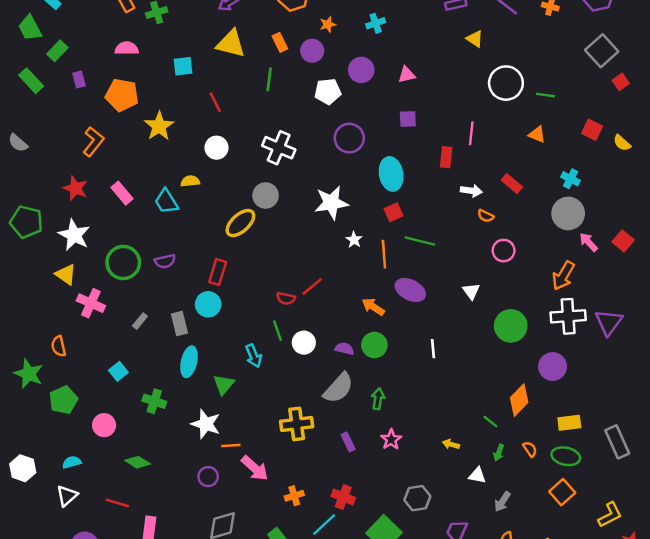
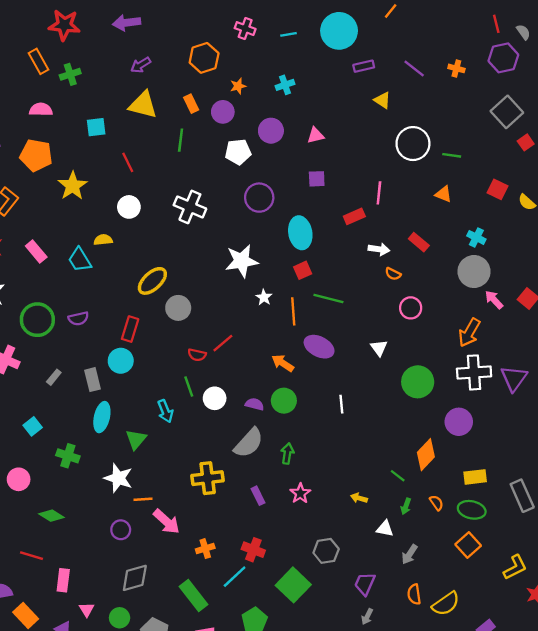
red rectangle: (446, 157) -> (354, 216), turned 60
gray circle: (266, 195) -> (178, 308), moved

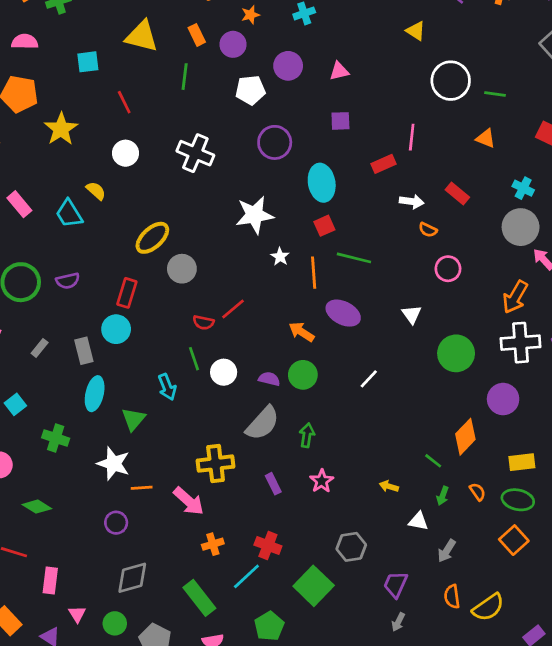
yellow semicircle: (103, 240) -> (96, 191), turned 48
white line: (341, 404) -> (369, 379), turned 48
pink arrow: (166, 522) -> (189, 501), moved

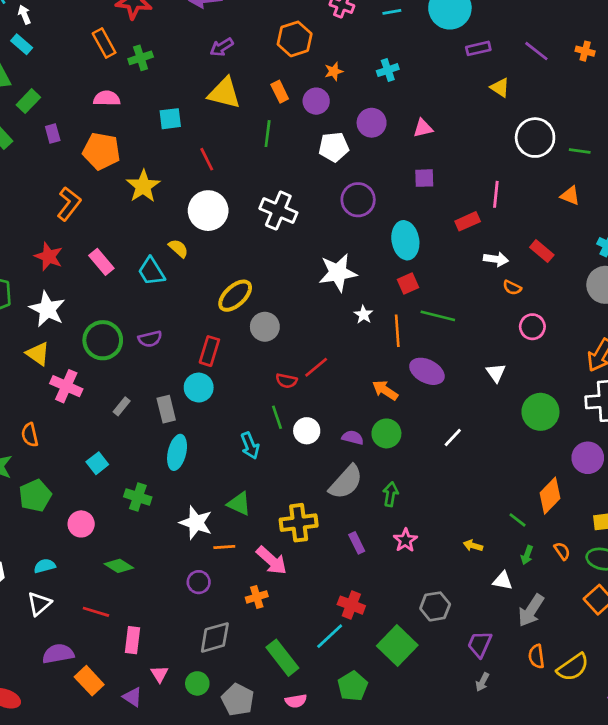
white circle: (126, 153) -> (208, 211), size x1.5
green triangle: (134, 419) -> (239, 504), moved, turned -45
orange cross: (213, 544) -> (257, 597), moved
gray arrow: (447, 551) -> (531, 610), size x1.4

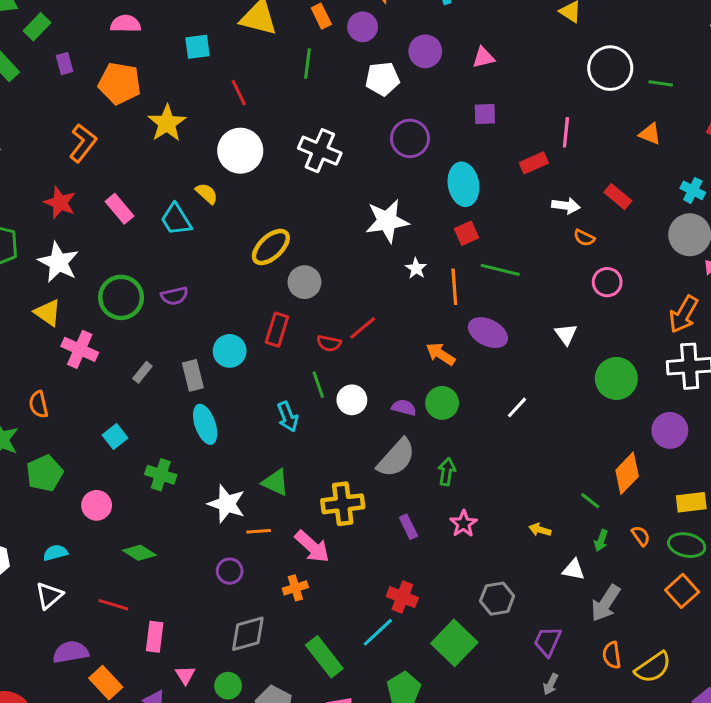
red rectangle: (209, 351) -> (277, 330), moved
cyan ellipse: (177, 452) -> (205, 424), turned -32

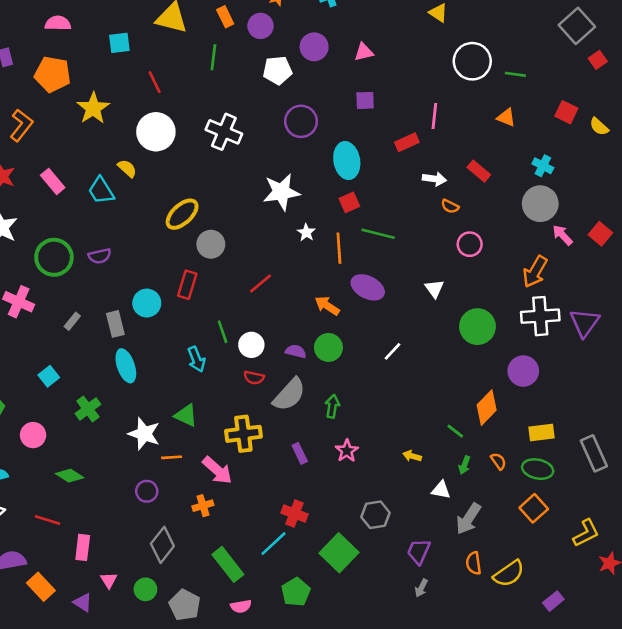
red semicircle: (329, 343) -> (254, 378), moved
green cross: (161, 475) -> (88, 409), turned 35
gray diamond: (248, 634) -> (162, 545), turned -36

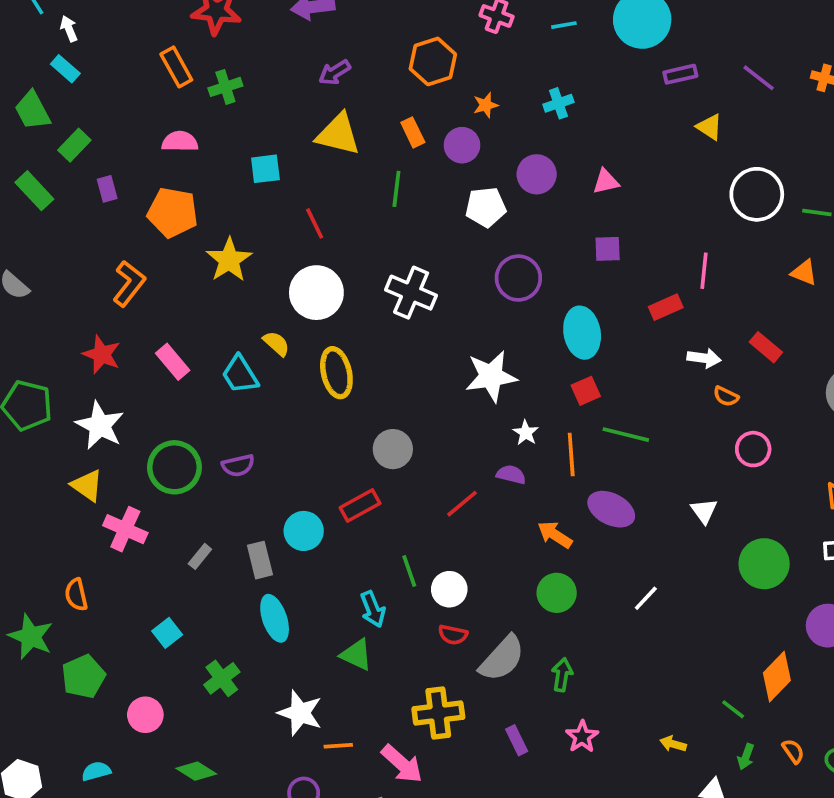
yellow ellipse: (182, 214) -> (336, 373), moved, turned -60
red rectangle: (187, 285) -> (360, 505), turned 44
purple semicircle: (296, 351) -> (511, 475), moved
green triangle: (186, 415) -> (356, 655), moved

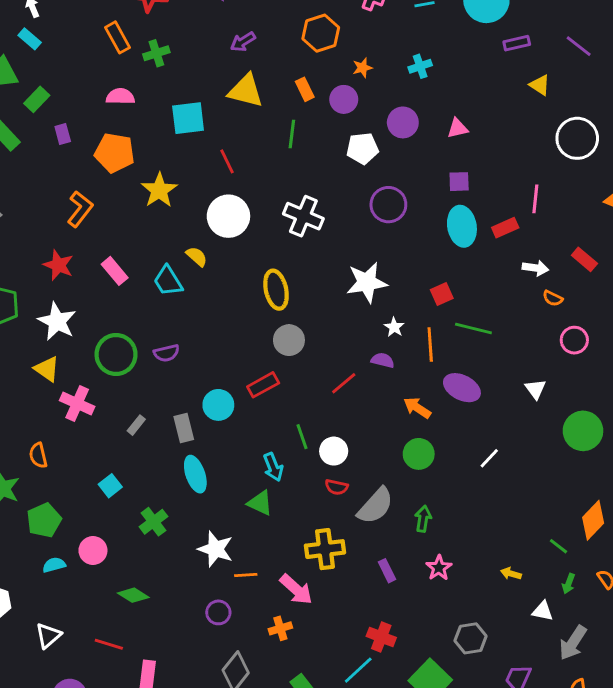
cyan square: (265, 169) -> (188, 118), size x1.4
cyan ellipse: (582, 333) -> (462, 226), moved
yellow ellipse: (336, 373) -> (276, 290), moved
cyan semicircle: (96, 771) -> (54, 565), moved

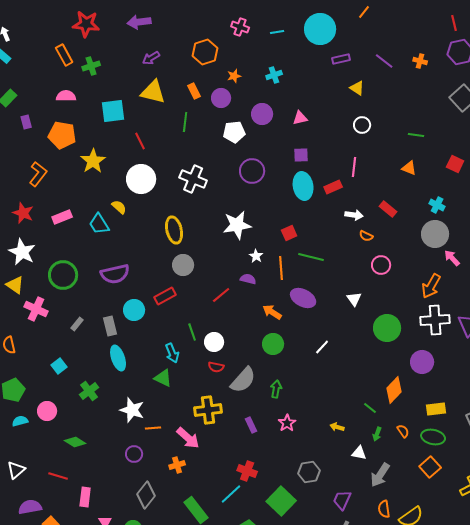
white circle: (577, 138) -> (362, 125), moved, size x0.6
pink rectangle: (115, 271) -> (62, 217), turned -72
purple semicircle: (166, 353) -> (115, 274), moved, size x1.6

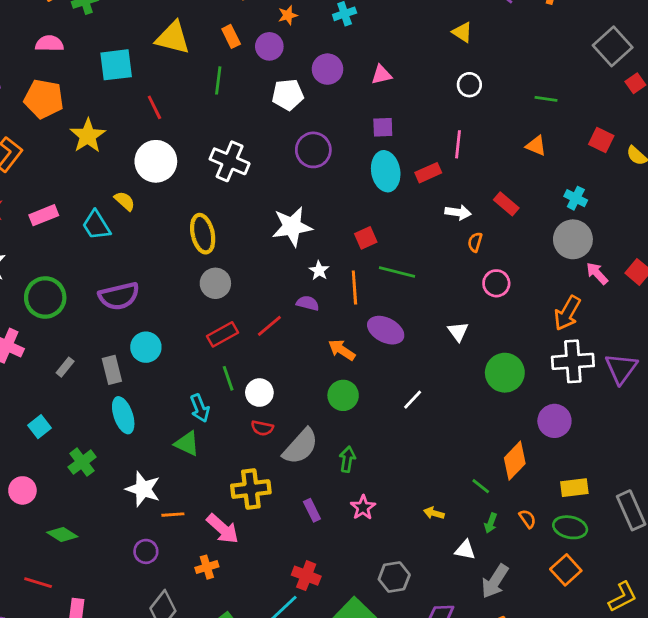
orange semicircle: (366, 236) -> (475, 242), turned 80
red rectangle: (165, 296) -> (223, 334), moved

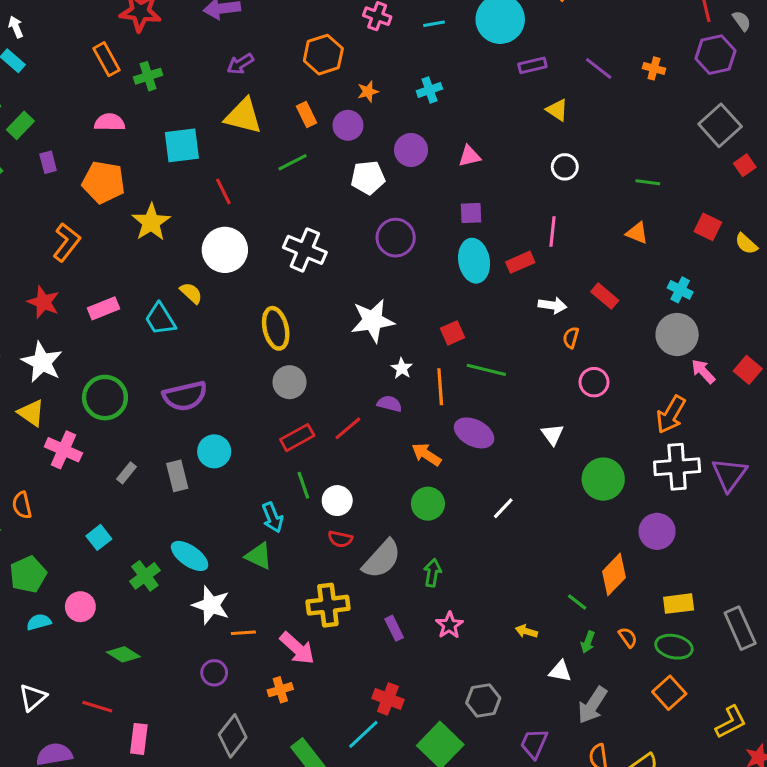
green line: (218, 80) -> (293, 162), turned 56
cyan ellipse: (123, 415) -> (190, 556), moved, turned -36

